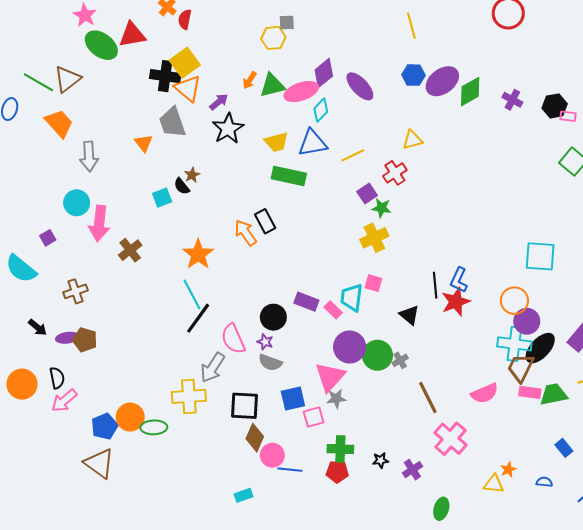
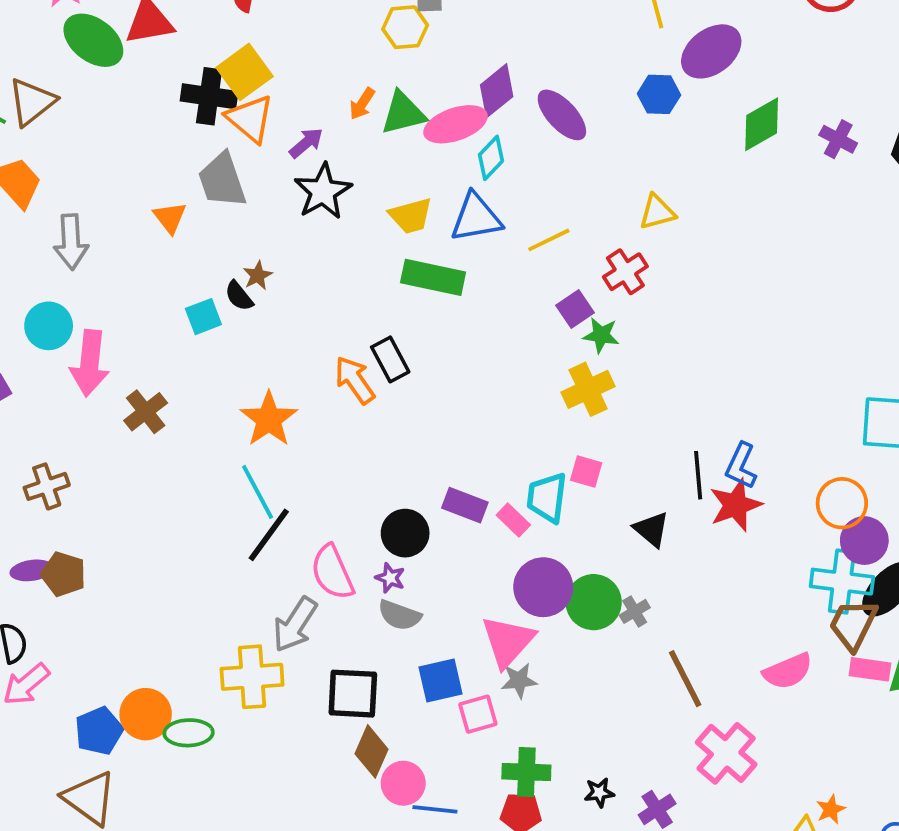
purple ellipse: (442, 81) -> (711, 51), moved

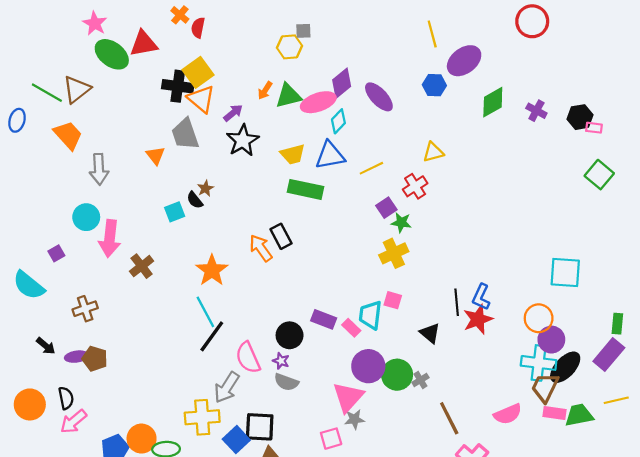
blue square: (441, 681) -> (236, 440), moved, turned -30

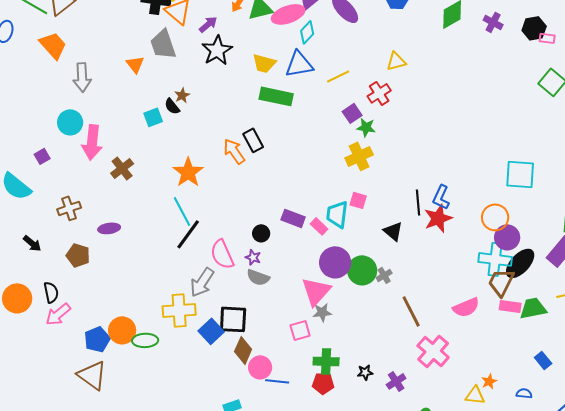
yellow trapezoid: (293, 154) -> (264, 63), turned 30
black circle: (290, 335) -> (261, 233), size x0.7
purple ellipse: (77, 357) -> (109, 228), moved

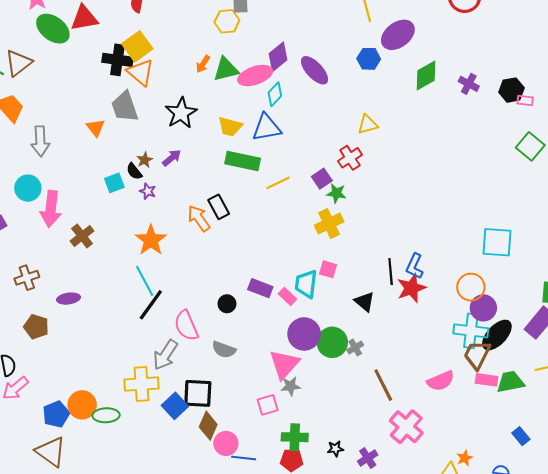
purple arrow: (208, 24) -> (172, 158), moved
yellow line: (338, 76) -> (278, 183), moved
purple star: (253, 257) -> (148, 191), moved

